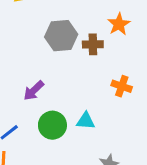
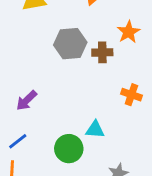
purple arrow: (34, 91) -> (27, 100), moved
green circle: (52, 125) -> (69, 149), moved

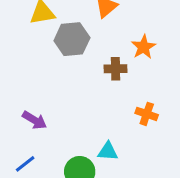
gray hexagon: (70, 44) -> (72, 39), moved
purple arrow: (27, 100) -> (34, 120), turned -105

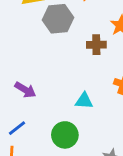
cyan triangle: (108, 151) -> (84, 101), moved

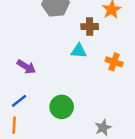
cyan triangle: (84, 101) -> (79, 51), moved

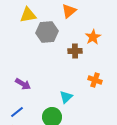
cyan triangle: (79, 51) -> (66, 97), moved, turned -48

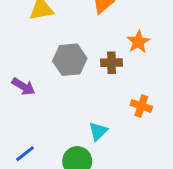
gray hexagon: (47, 32) -> (70, 60), moved
purple arrow: (23, 84) -> (23, 87), moved

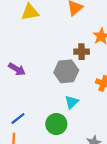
gray hexagon: (70, 60) -> (66, 71), moved

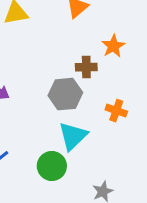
cyan triangle: (72, 102) -> (73, 136), size x1.5

